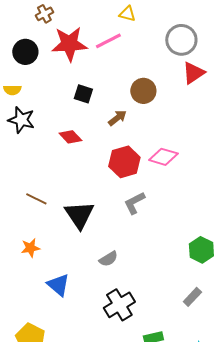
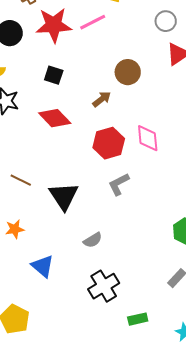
gray circle: (181, 40) -> (166, 21), size x0.7
black square: (83, 94) -> (54, 75), moved
red diamond: (70, 137) -> (55, 118), size x1.4
pink diamond: (163, 157) -> (148, 138), turned 68

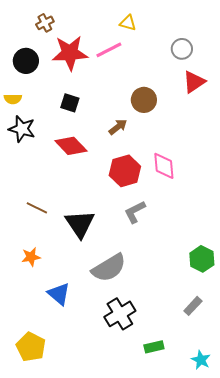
gray semicircle: (93, 240) -> (109, 268), size x1.8

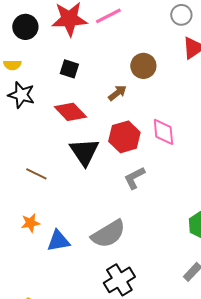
black triangle: (80, 224) -> (84, 152), moved
blue triangle: (59, 294) -> (58, 241), moved, turned -50

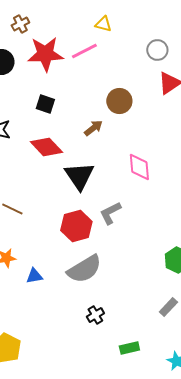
red hexagon: (124, 137) -> (76, 226), moved
black triangle: (84, 152) -> (79, 176), moved
blue triangle: (58, 241) -> (34, 276), size x0.7
black cross: (119, 280) -> (95, 315), size x0.6

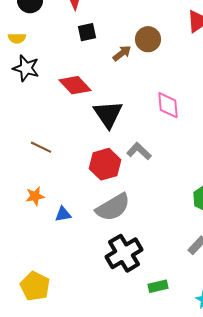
black square: (45, 104) -> (87, 32), moved, turned -30
brown arrow: (93, 128) -> (122, 53), moved
gray L-shape: (110, 213) -> (139, 151), turned 70
black cross: (95, 315) -> (124, 253), size x2.0

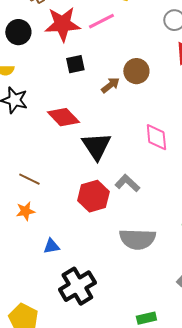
orange star: (35, 196) -> (25, 211), moved
gray semicircle: (113, 207) -> (137, 239), moved, turned 33
black cross: (124, 253) -> (77, 286), moved

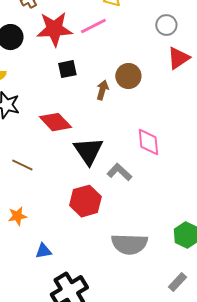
brown arrow: (110, 85) -> (102, 90), turned -36
brown line: (29, 179) -> (22, 165), moved
gray L-shape: (127, 183) -> (119, 172), moved

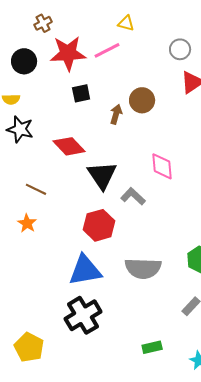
orange star: (17, 216) -> (27, 223), moved, turned -30
blue triangle: (43, 251) -> (85, 270), moved, size x2.0

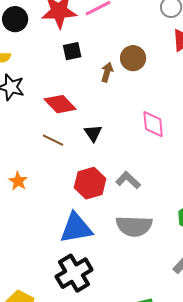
black triangle: (102, 175) -> (93, 133), size x0.6
brown line: (36, 189) -> (53, 140), moved
gray L-shape: (133, 196) -> (128, 180), moved

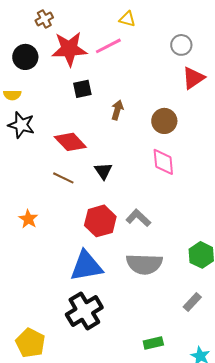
brown circle: (133, 58) -> (164, 121), moved

